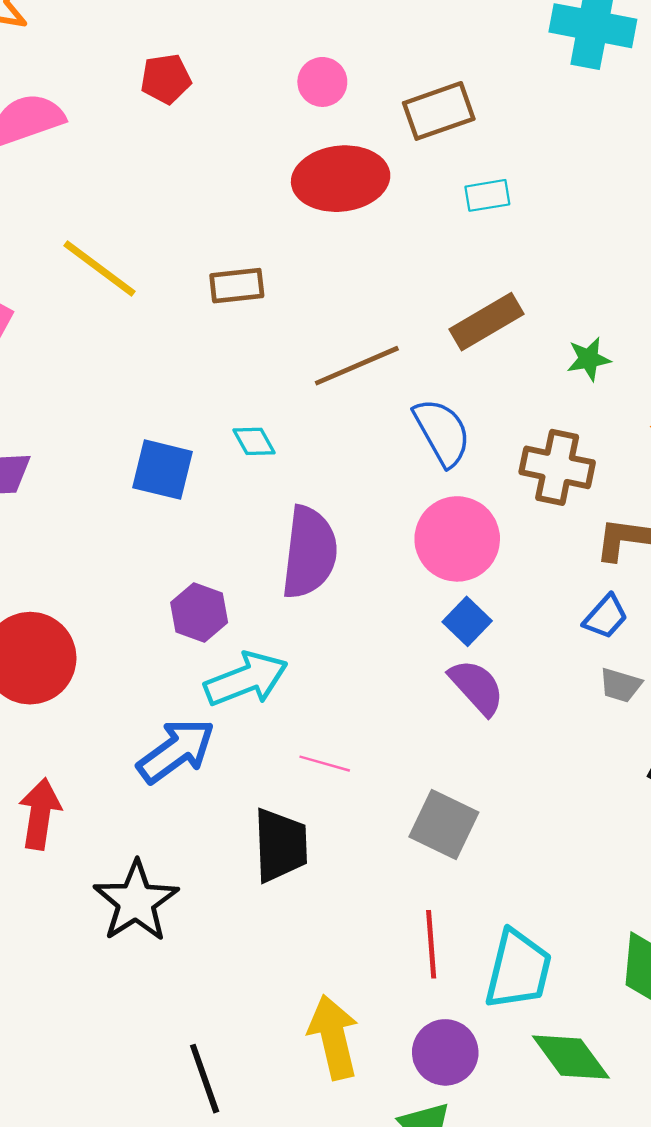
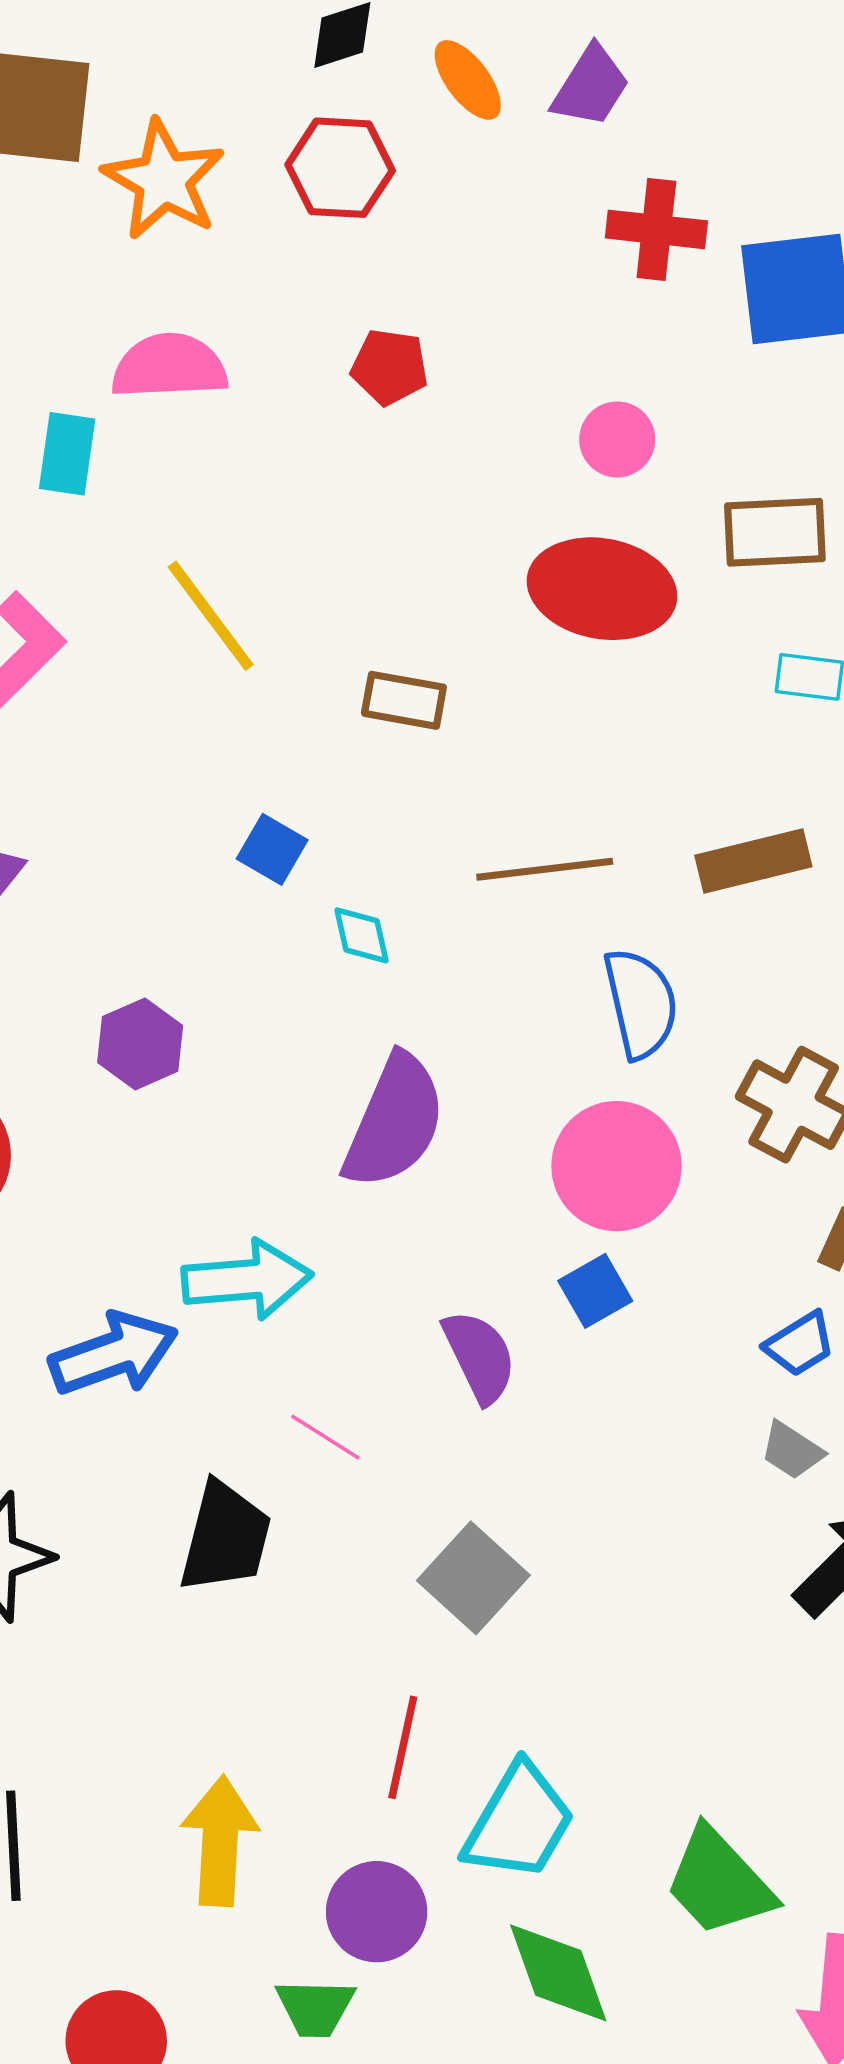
blue square: (162, 470) -> (272, 849), moved, size x0.7
purple hexagon: (199, 612) -> (140, 1044), moved
purple semicircle: (477, 687) -> (480, 1356), moved

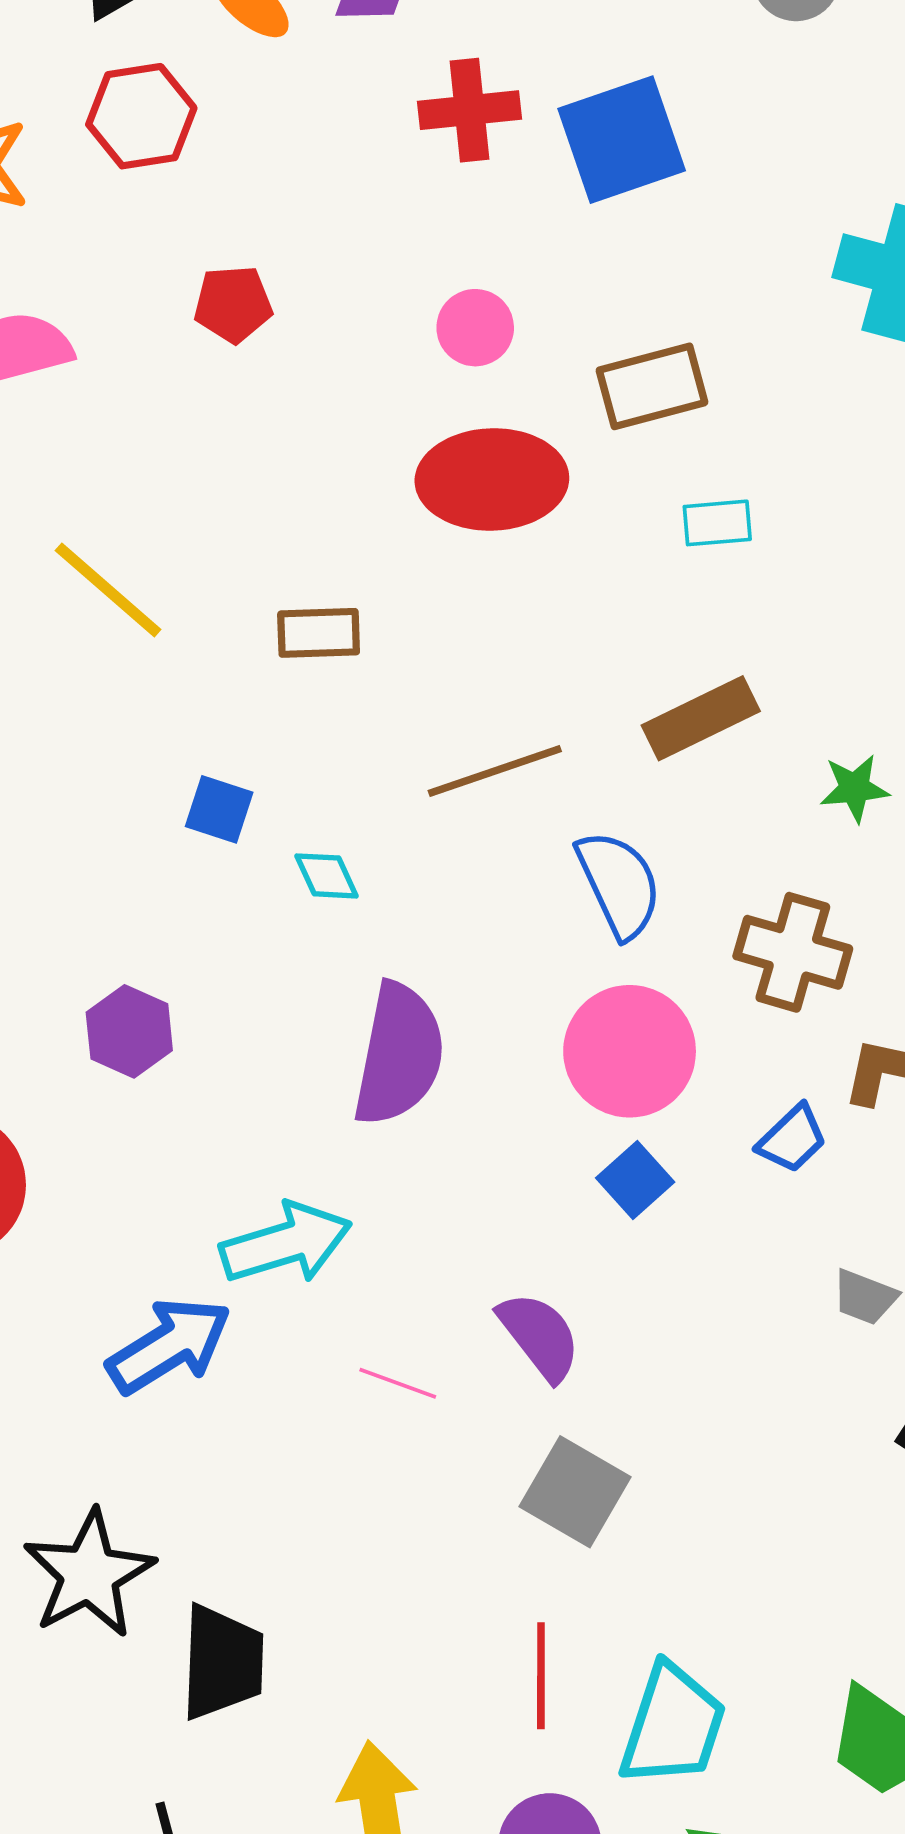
blue trapezoid: (800, 1344) -> (792, 1139), moved
purple semicircle: (480, 1356) -> (540, 1336), moved
black trapezoid: (225, 1537) -> (222, 1662), moved

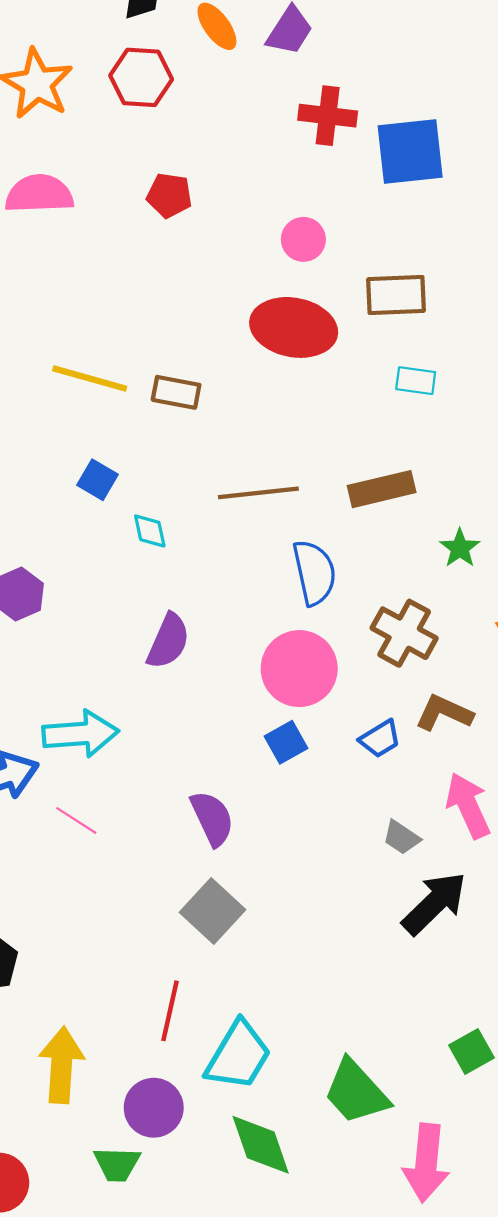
yellow line: (108, 590) -> (90, 379), moved, turned -38
green star: (855, 788) -> (460, 548), turned 30
purple semicircle: (399, 1054) -> (168, 641), size x0.7
pink line: (398, 1383) -> (76, 820), moved

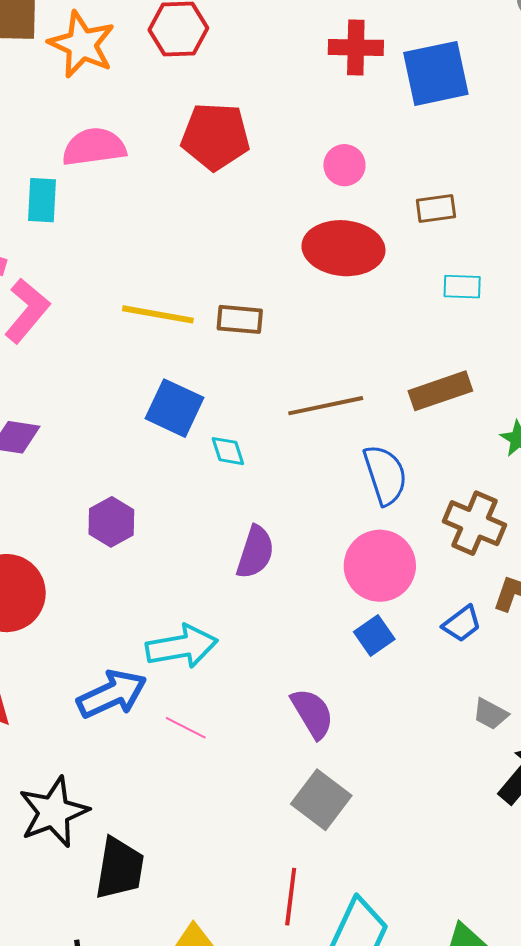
red pentagon: (169, 195) -> (215, 136), size x1.6
brown rectangle: (396, 295) -> (436, 209), size x0.7
blue square: (97, 480) -> (174, 408), size x1.5

